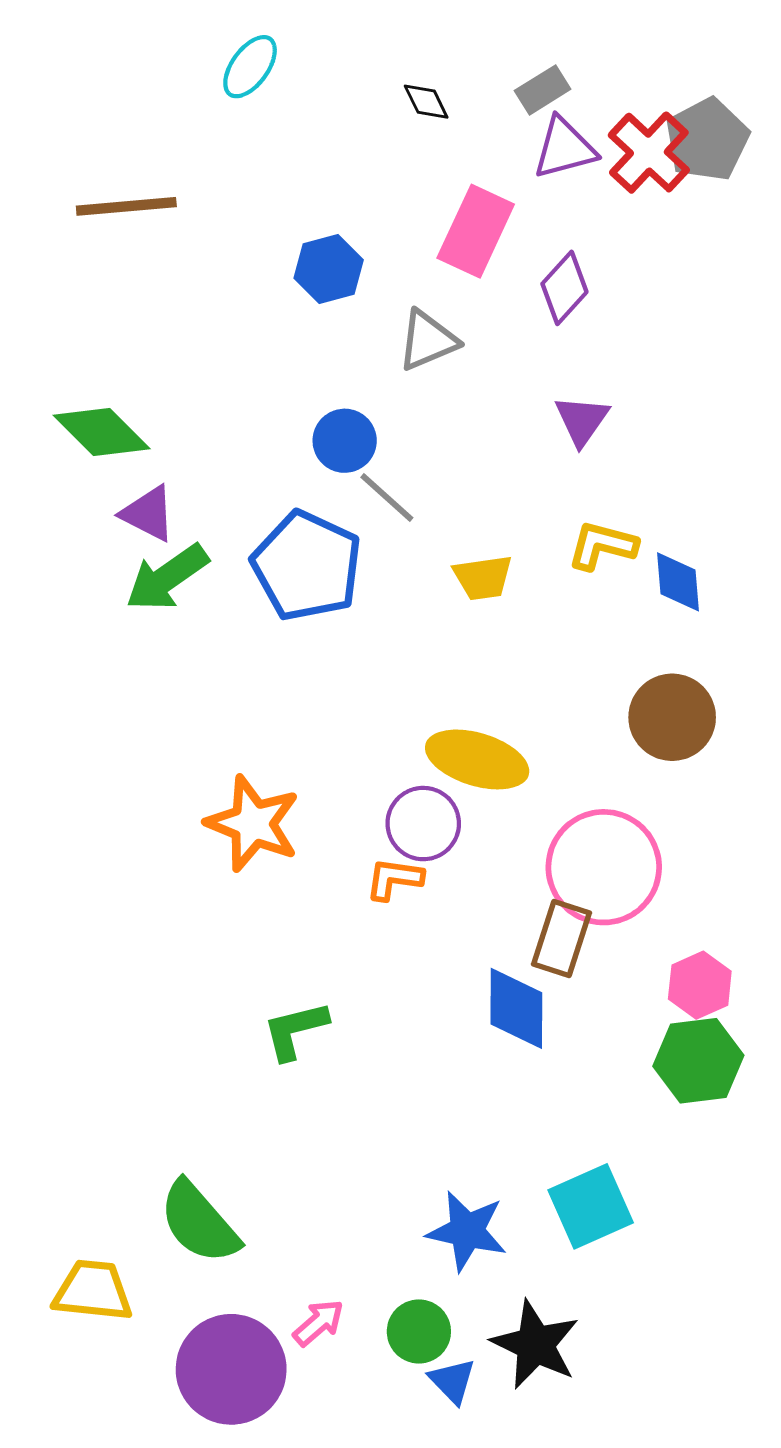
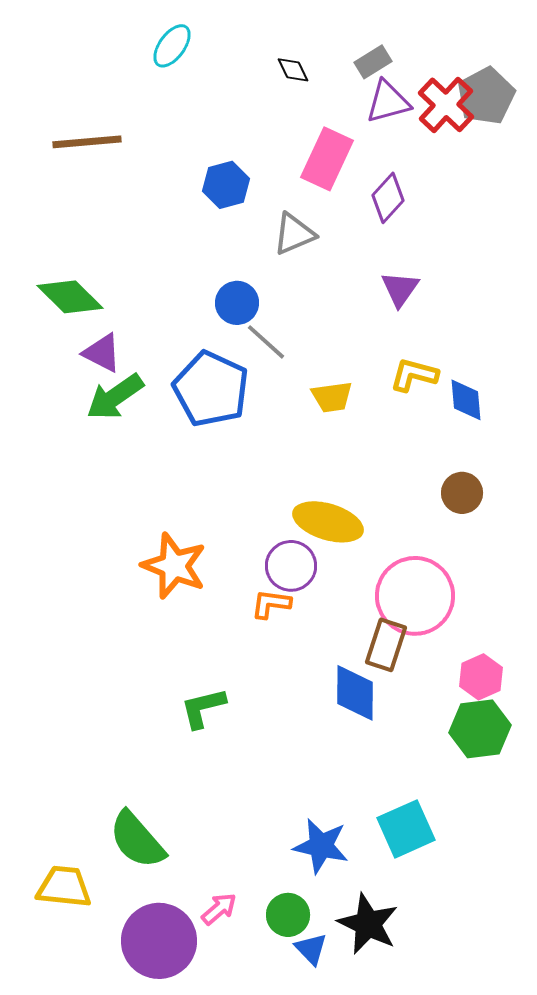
brown circle: (672, 717) -> (462, 493), size x0.7

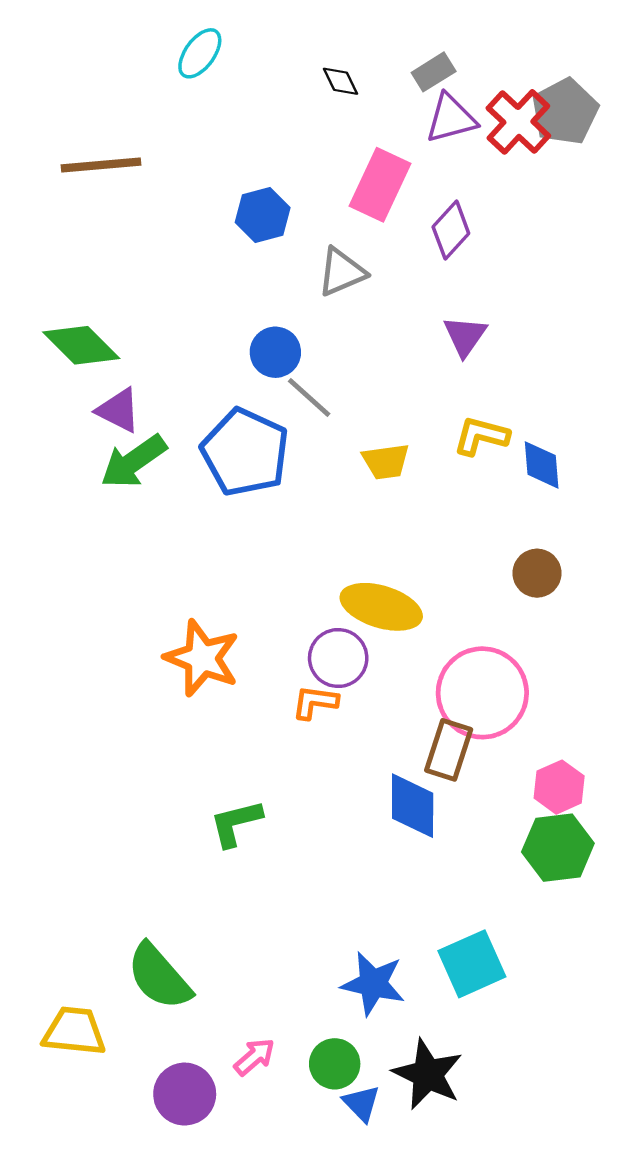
purple circle: (159, 941) -> (185, 1094), size x0.7

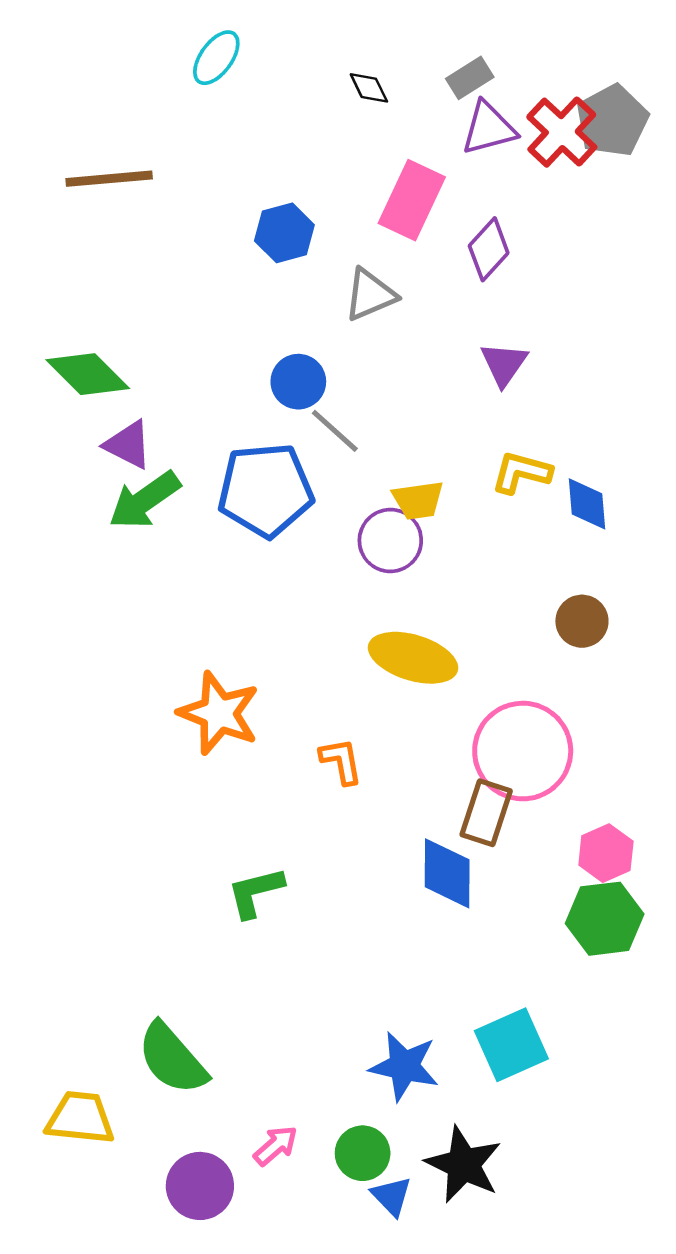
blue pentagon: (245, 452) -> (266, 490), turned -30
purple circle: (338, 658) -> (390, 540), moved
orange L-shape: (315, 702) -> (341, 761), turned 72

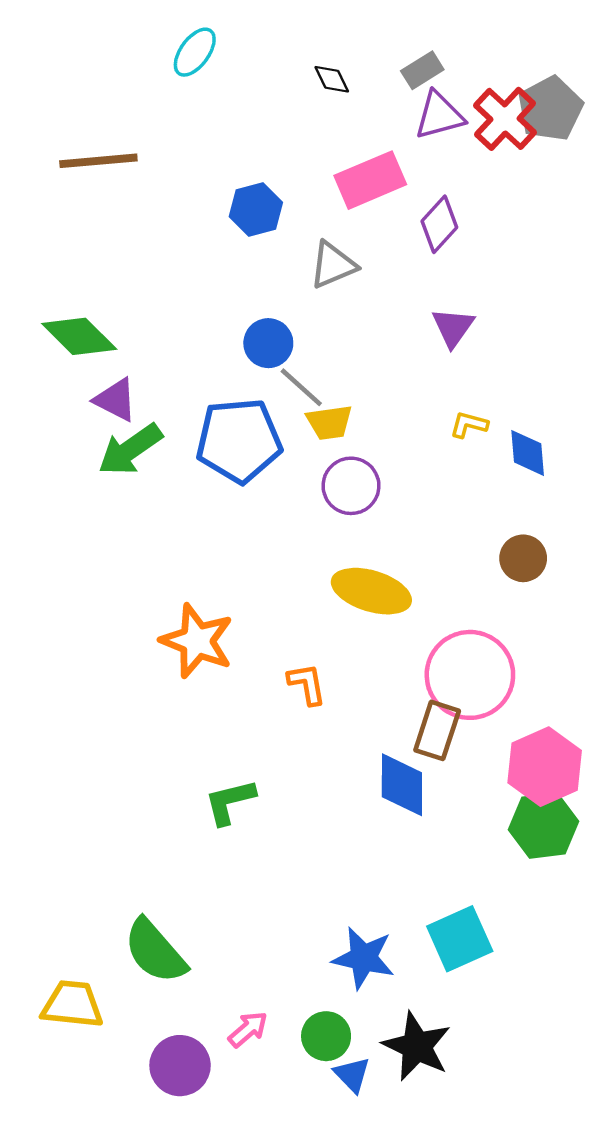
pink rectangle: (412, 200) -> (370, 180), turned 42
yellow L-shape: (521, 472) -> (469, 425), size x0.7
yellow trapezoid: (418, 500) -> (329, 422), moved
pink hexagon: (606, 853) -> (545, 767), size x1.5

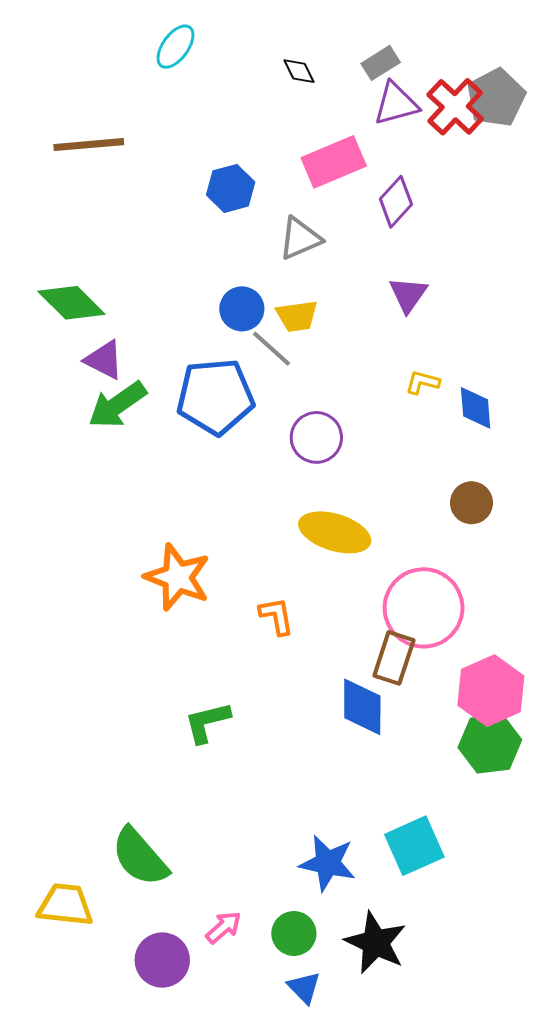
yellow trapezoid: (329, 422) -> (297, 316), moved
blue triangle: (352, 1075) -> (304, 988), moved

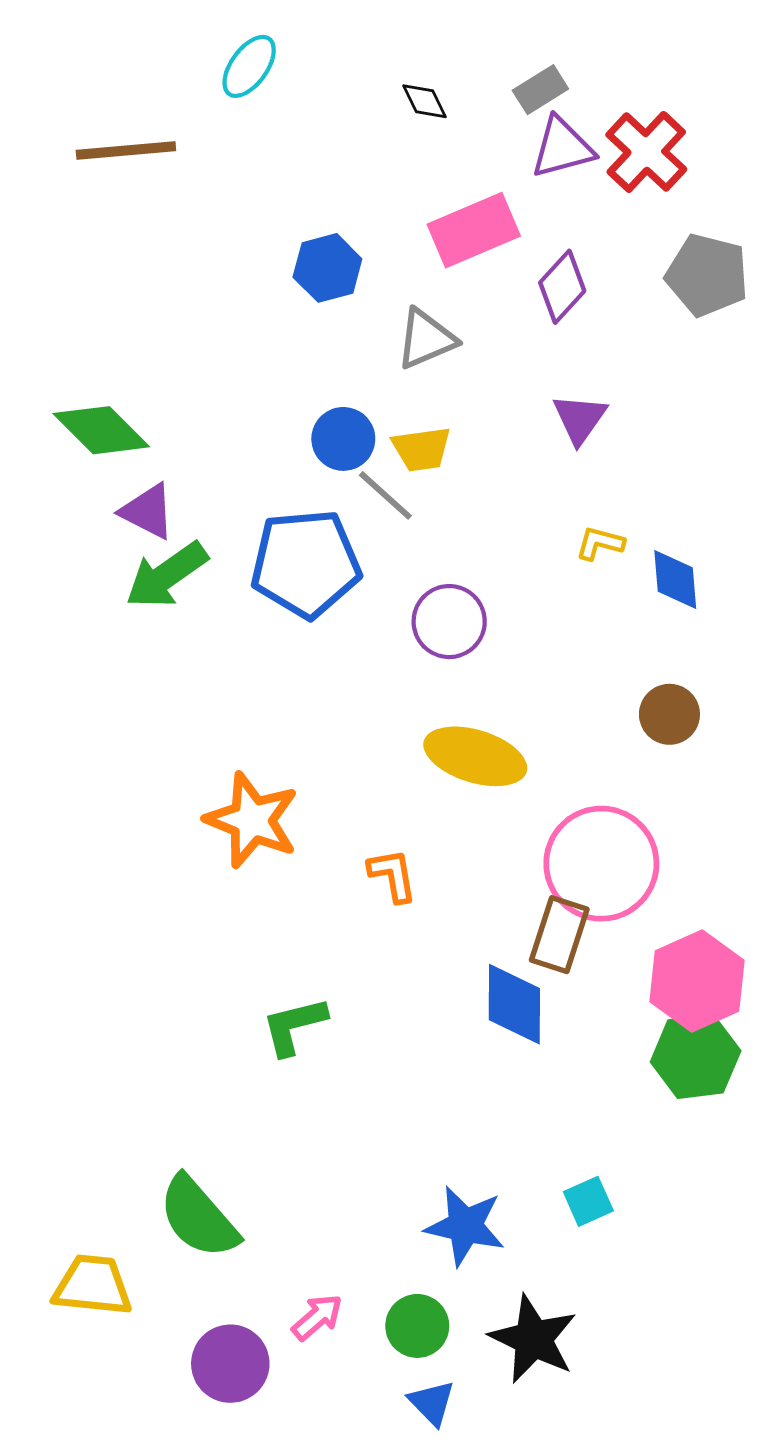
gray pentagon: (496, 98) -> (707, 275), moved, turned -30
brown line: (89, 145) -> (126, 150), moved
cyan square: (414, 846) -> (588, 1201), size x0.6

